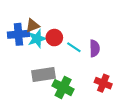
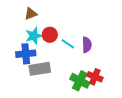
brown triangle: (33, 26) -> (31, 14), moved
blue cross: (18, 34) -> (26, 54), moved
green cross: (63, 88) -> (80, 81), moved

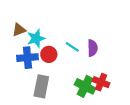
brown triangle: (31, 14) -> (19, 30), moved
red circle: (50, 35) -> (49, 54), moved
gray rectangle: (40, 69) -> (41, 86), moved, turned -70

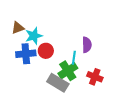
cyan line: (72, 47) -> (74, 58), moved, turned 64
gray rectangle: (41, 86) -> (58, 83), moved, turned -70
green cross: (85, 86) -> (68, 71), moved, turned 30

